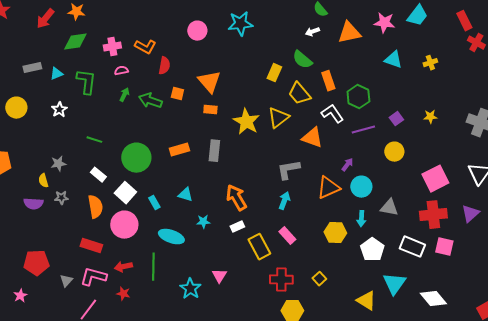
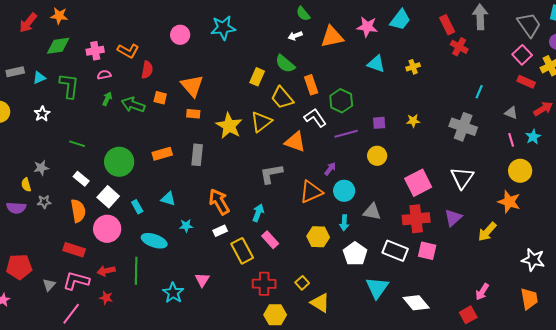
purple square: (396, 119) -> (379, 123), turned 32
cyan arrow: (284, 201) -> (258, 213), moved
yellow triangle: (366, 301) -> (320, 303), moved

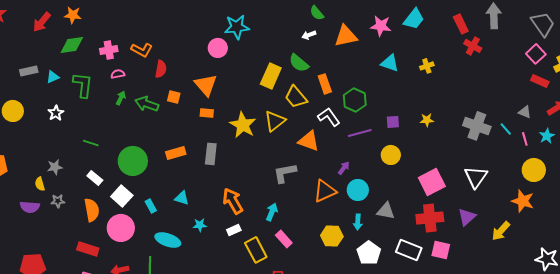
pink circle: (180, 35) -> (218, 48), moved
yellow rectangle: (257, 77) -> (271, 76), size x1.4
cyan line: (479, 92) -> (506, 129), moved, turned -64

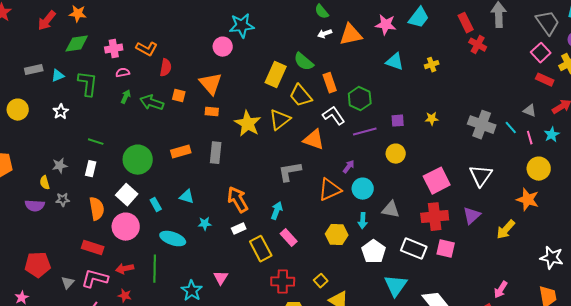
white arrow: (309, 35) -> (325, 34), moved
white rectangle: (95, 178) -> (91, 169), moved, turned 63

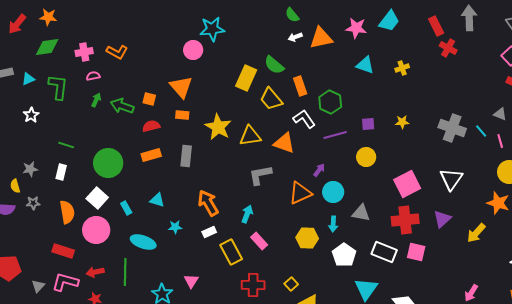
red semicircle: (166, 68) -> (151, 126), moved, turned -114
yellow triangle: (280, 120) -> (250, 136), moved, turned 30

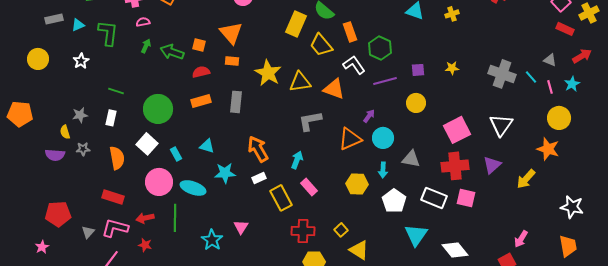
cyan star: (175, 227) -> (225, 173), size x1.5
pink circle: (96, 230) -> (159, 182), moved

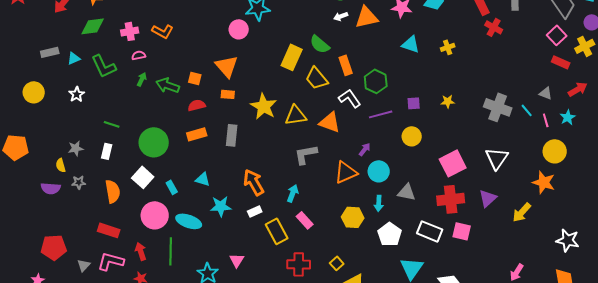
green L-shape: (108, 33) -> (104, 66), turned 148
red arrow: (145, 218) -> (141, 251), turned 84

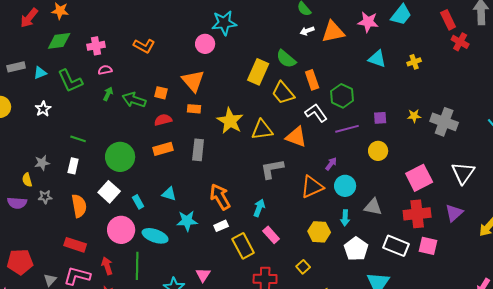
orange L-shape: (163, 31) -> (144, 46), moved
gray cross: (498, 107) -> (444, 122), moved
yellow square: (337, 263) -> (303, 267), moved

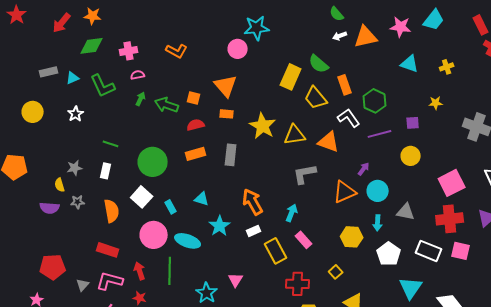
yellow star: (414, 116) -> (436, 103), moved
cyan star: (187, 221) -> (220, 226), turned -30

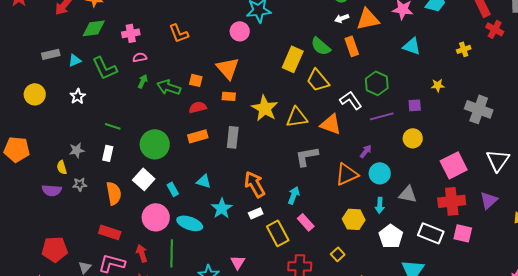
orange L-shape: (177, 51) -> (179, 33), turned 40
yellow cross: (447, 67) -> (464, 49), moved
orange rectangle: (345, 85) -> (352, 46), moved

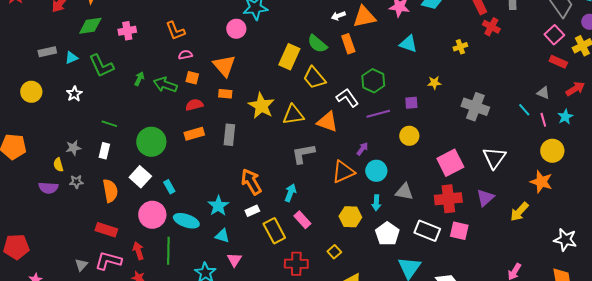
pink semicircle: (140, 57) -> (185, 55), moved
cyan triangle: (204, 181) -> (222, 236), moved
red pentagon: (55, 249) -> (16, 247), moved

